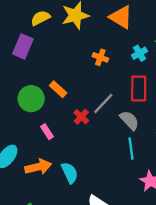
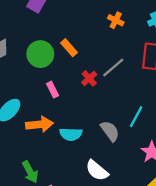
gray semicircle: (129, 120) -> (110, 131), moved
cyan line: (131, 148) -> (136, 117), turned 30
cyan semicircle: (70, 173) -> (71, 134), turned 110

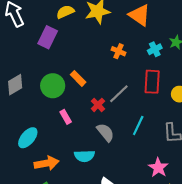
cyan line: (136, 117) -> (138, 126), moved
orange arrow: (39, 124) -> (47, 163), moved
gray semicircle: (110, 131) -> (105, 132), moved

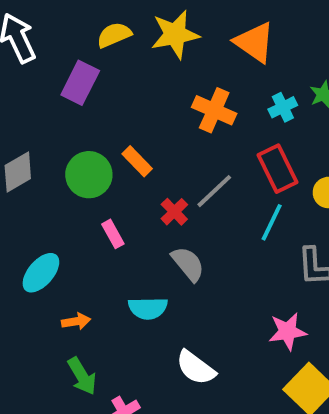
orange cross: (118, 51) -> (214, 110), size x1.5
red rectangle: (152, 82) -> (278, 169), turned -30
cyan line: (138, 126) -> (272, 222), moved
orange arrow: (47, 163) -> (76, 321), size x0.6
pink star: (158, 168) -> (287, 331), turned 30

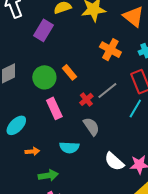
pink rectangle: (113, 234) -> (54, 108), size x1.5
white semicircle: (196, 368) -> (114, 162), moved
green arrow: (82, 376) -> (48, 175), moved, turned -72

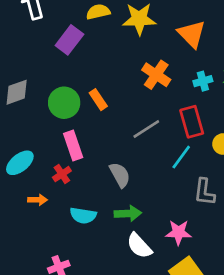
red cross: (86, 99) -> (62, 174), moved
cyan semicircle: (69, 147) -> (83, 215), moved
white semicircle: (114, 162) -> (139, 246), moved
green arrow: (48, 175) -> (128, 213), moved

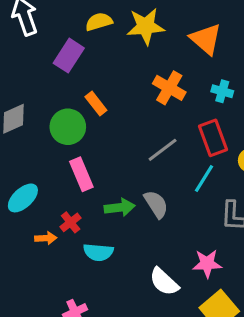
cyan cross: (203, 81) -> (222, 91), turned 36
orange rectangle: (98, 100) -> (96, 103), moved
red cross: (62, 174) -> (71, 222), moved
gray semicircle: (120, 175) -> (156, 204), moved
green arrow: (128, 213) -> (120, 207), moved

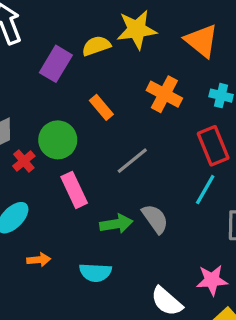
yellow semicircle: (99, 22) -> (96, 46), moved
orange rectangle: (96, 103) -> (101, 107), moved
gray line: (163, 150) -> (132, 161), moved
red cross: (71, 222) -> (24, 161), moved

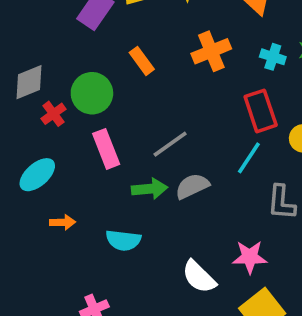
orange cross: (164, 94) -> (211, 51), turned 36
gray line: (132, 161) -> (170, 144), moved
gray semicircle: (155, 219) -> (192, 186), turned -84

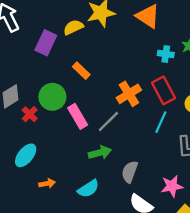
orange cross: (211, 51) -> (129, 94), moved
pink rectangle: (106, 149) -> (78, 116), moved
gray semicircle: (192, 186) -> (130, 172), moved, turned -35
cyan semicircle: (123, 240) -> (88, 189), turned -30

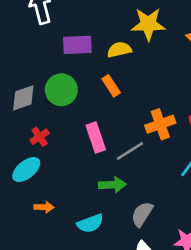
yellow semicircle: (73, 27) -> (119, 50), moved
purple rectangle: (46, 43) -> (77, 45), turned 50
green circle: (52, 97) -> (61, 90), moved
red cross: (30, 114) -> (40, 137), moved

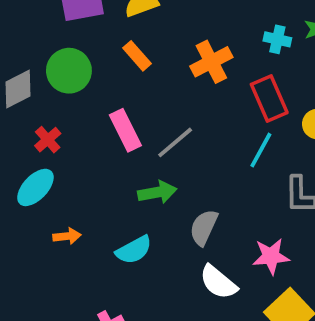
orange cross: (160, 124) -> (211, 62), moved

